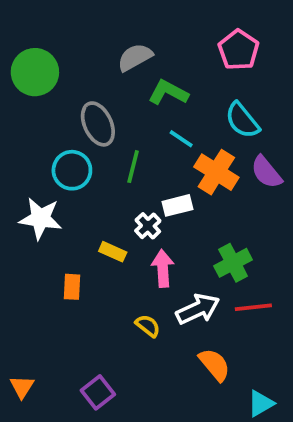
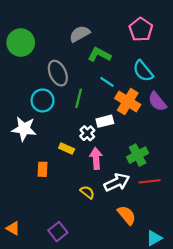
orange triangle: (22, 387) -> (13, 228), turned -32

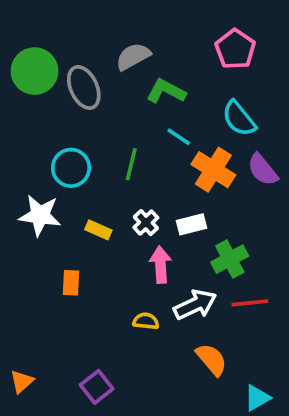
gray ellipse: (58, 73) -> (84, 87), moved
white rectangle: (105, 121) -> (191, 224), moved
yellow rectangle: (67, 149) -> (98, 230), moved
yellow semicircle: (87, 192) -> (146, 321), turned -32
orange triangle: (13, 228) -> (22, 381), turned 48

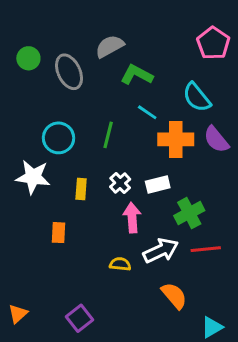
pink pentagon: (235, 49) -> (213, 43), moved
green circle: (35, 71) -> (28, 58), size x0.6
orange cross: (213, 170) -> (176, 139), turned -32
yellow rectangle: (98, 230) -> (81, 189), turned 70

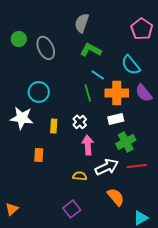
gray semicircle: (110, 46) -> (82, 23), moved, turned -42
green line: (108, 135) -> (88, 93), moved, turned -30
white rectangle: (158, 184) -> (116, 119), moved
purple square: (80, 318) -> (72, 209), moved

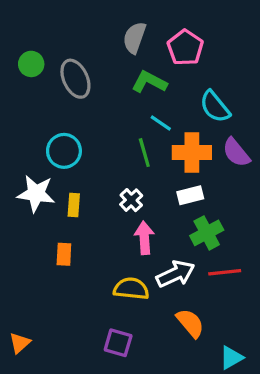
pink pentagon: (142, 29) -> (185, 48), moved
yellow rectangle: (54, 126) -> (74, 205), moved
yellow semicircle: (80, 176) -> (131, 289), size x1.5
purple square: (72, 209) -> (118, 343), turned -36

